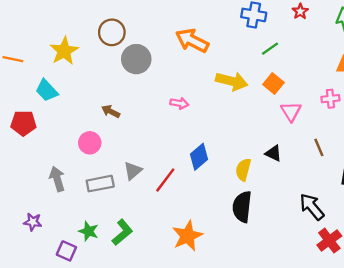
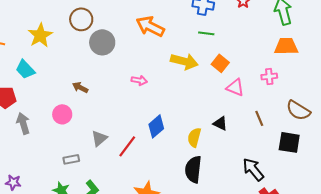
green line: (270, 49) -> (206, 33), moved, turned 42
pink triangle: (291, 111) -> (235, 87), turned -36
gray arrow: (57, 179) -> (23, 123), moved
gray rectangle: (100, 184) -> (71, 159), moved, size x0.7

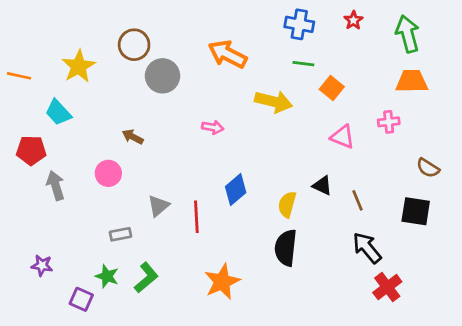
orange square: (220, 63) -> (332, 88), moved
brown semicircle: (298, 110) -> (428, 168), size x0.7
brown line: (259, 118) -> (358, 200), moved
red line: (127, 146) -> (196, 217), turned -40

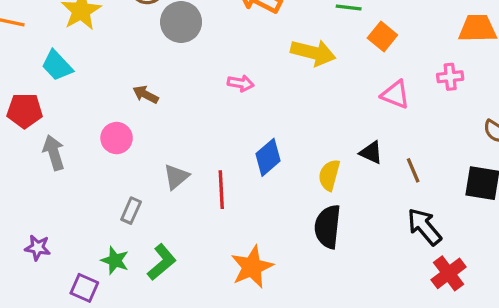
gray rectangle: (121, 234) -> (131, 211), turned -55

